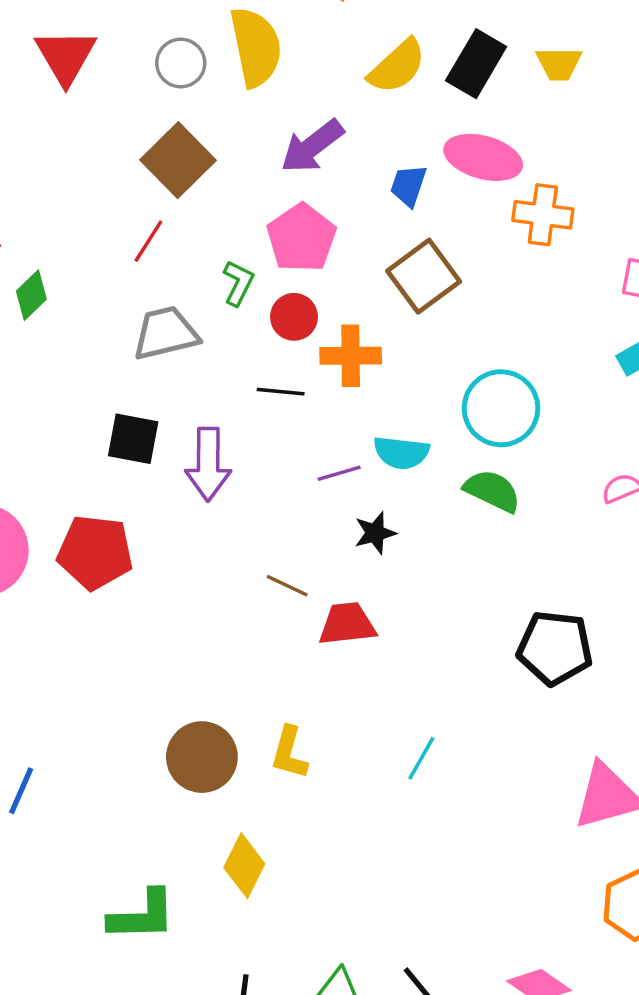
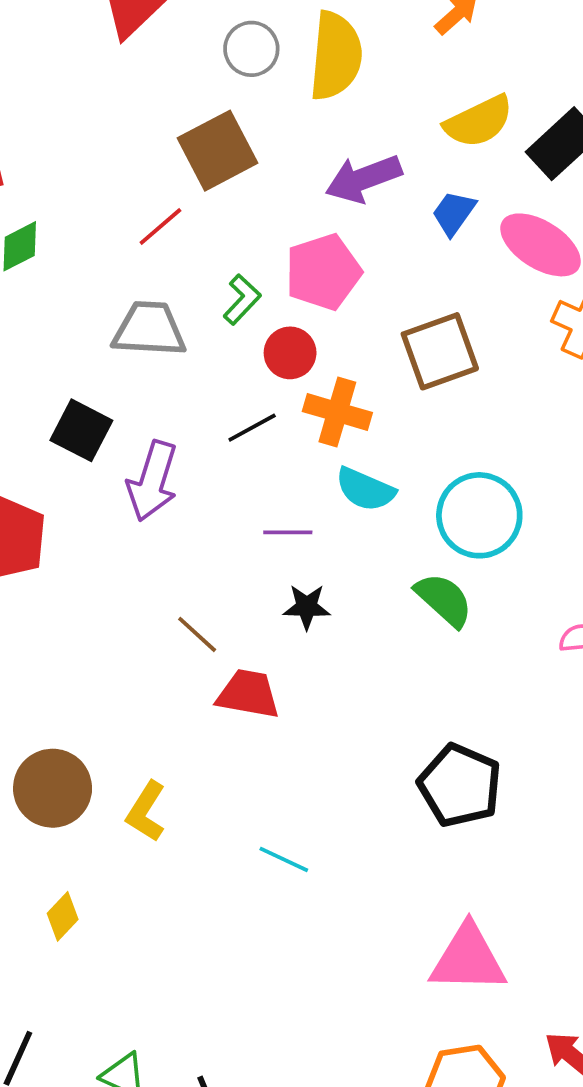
blue trapezoid: (408, 185) -> (454, 213), moved
black line: (281, 392) -> (252, 428), turned -51
cyan semicircle: (401, 453) -> (365, 489), moved
cyan line: (421, 758) -> (284, 859), turned 69
yellow diamond: (244, 866) -> (63, 916), size x0.7

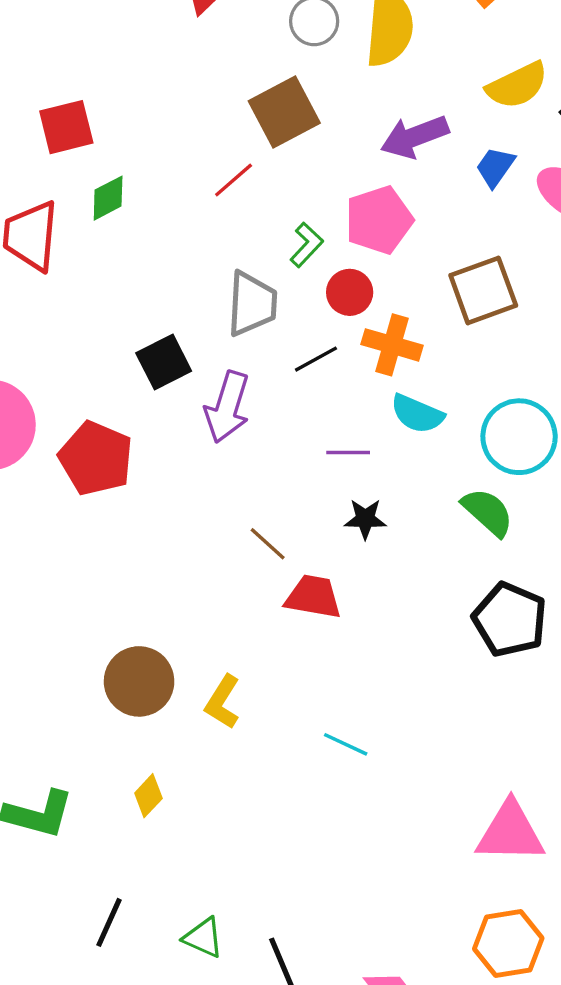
gray trapezoid: (149, 329) -> (252, 304), moved, turned 90
black square: (81, 430) -> (164, 362), turned 36
black pentagon: (460, 785) -> (510, 620), moved

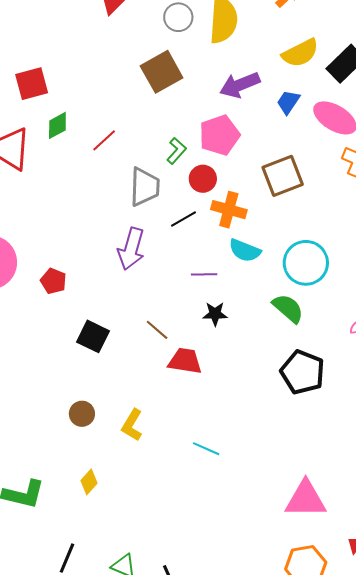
red line: (234, 180) -> (104, 140), moved
black square: (164, 362) -> (93, 336), moved, turned -36
red pentagon: (96, 458) -> (53, 281), size x0.6
brown circle: (139, 681) -> (82, 414), size x0.6

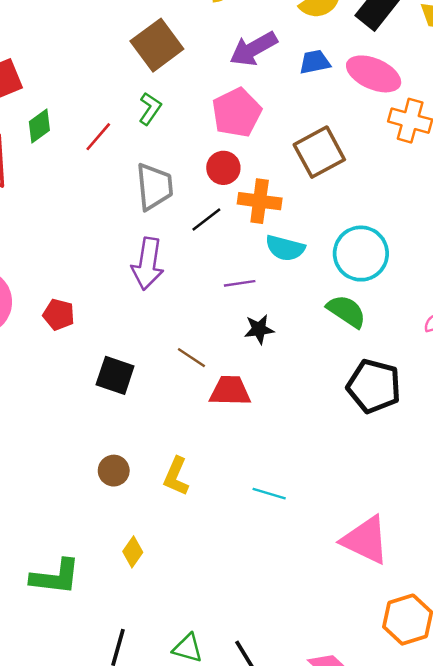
blue trapezoid: (288, 102) -> (315, 62), turned 52
green L-shape: (177, 151) -> (150, 109), moved
pink triangle: (306, 499) -> (365, 540), moved, turned 33

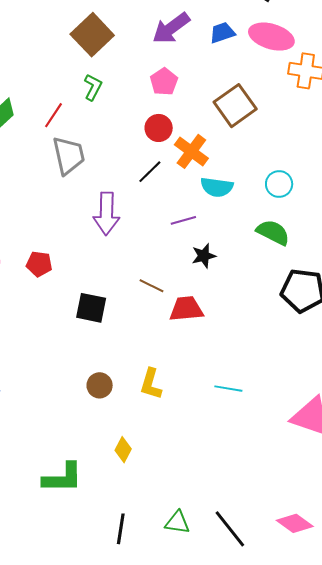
pink pentagon: (237, 113) -> (164, 82), size x0.7
gray trapezoid: (154, 187) -> (69, 155), moved
orange cross: (260, 201) -> (191, 151), turned 36
cyan circle: (361, 254) -> (279, 184), size x0.6

